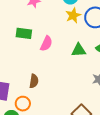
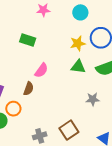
yellow star: (73, 15) -> (78, 43), moved
pink semicircle: (46, 44) -> (41, 70), moved

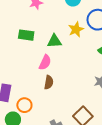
green triangle: (78, 67) -> (54, 41), moved
brown semicircle: (29, 89) -> (49, 82), moved

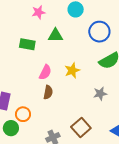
yellow star: (76, 29) -> (72, 70), moved
green triangle: (54, 41) -> (55, 35), moved

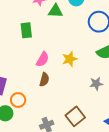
green triangle: (55, 35) -> (55, 11), moved
green rectangle: (27, 44) -> (26, 30), turned 70

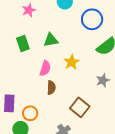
green triangle: (55, 11) -> (51, 40), moved
brown square: (75, 116) -> (80, 107), moved

